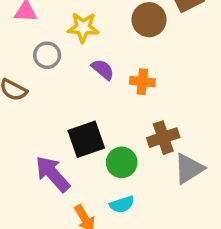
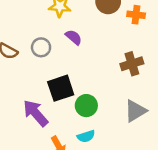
gray circle: (47, 55) -> (41, 47), moved
orange cross: (142, 82) -> (136, 15), moved
brown cross: (163, 138) -> (132, 64), moved

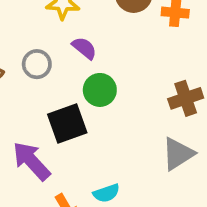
brown cross: (132, 64) -> (186, 98), moved
green circle: (86, 106) -> (100, 90), moved

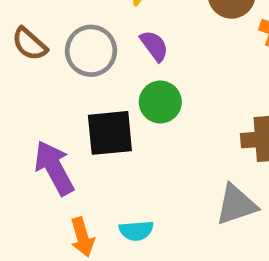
gray circle: (37, 64) -> (91, 51), size x1.4

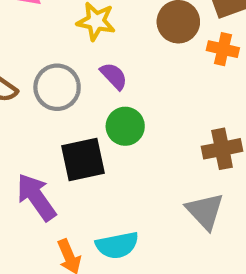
gray triangle: (236, 205) -> (205, 211), turned -48
cyan semicircle: (136, 231) -> (117, 245), size x1.4

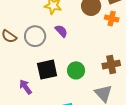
green circle: (125, 126) -> (76, 70), moved
purple arrow: (36, 197) -> (25, 87), size x0.7

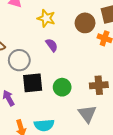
gray circle: (35, 36) -> (19, 60), moved

